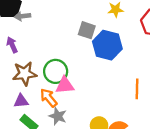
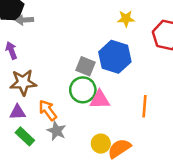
gray square: (87, 30) -> (85, 66), moved
green circle: (56, 71) -> (83, 90), moved
pink triangle: (65, 85) -> (100, 100), moved

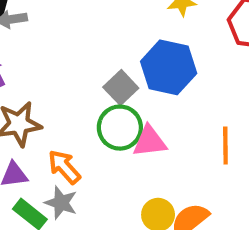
gray square: (85, 66) -> (121, 88), turned 30
gray star: (57, 131) -> (61, 203), moved

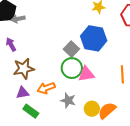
orange arrow: (64, 167) -> (46, 88), turned -66
gray star: (61, 203) -> (68, 100), moved

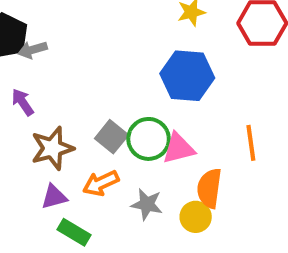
gray square: (71, 49) -> (112, 137), moved
orange semicircle: (107, 111) -> (209, 188), moved, turned -36

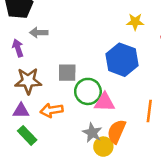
gray arrow: (33, 50) -> (39, 33), moved
gray square: (112, 137) -> (67, 73), moved, turned 36
gray star: (147, 204) -> (92, 133), moved

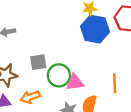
blue hexagon: (122, 60) -> (95, 29), moved

